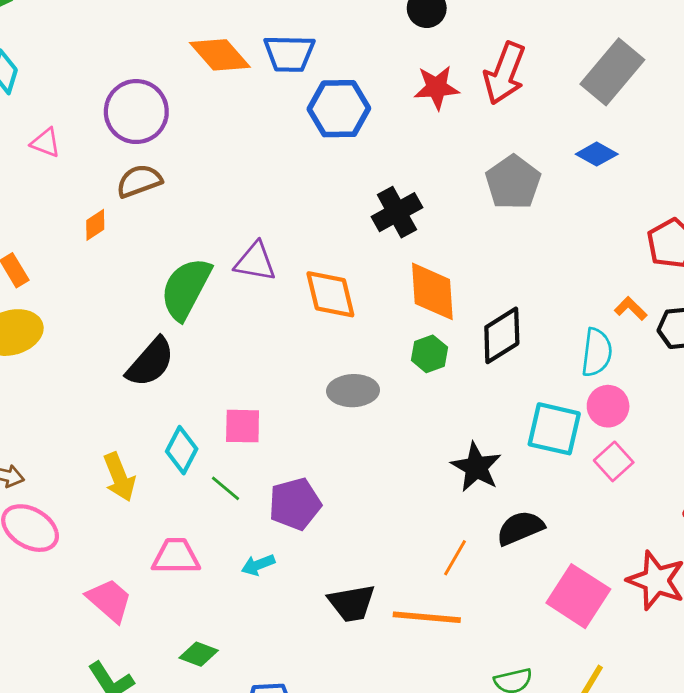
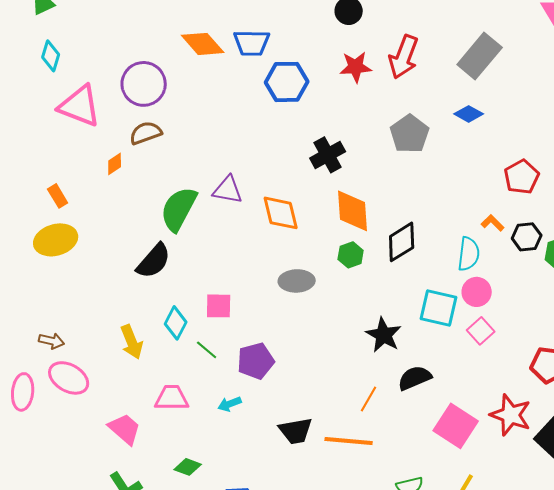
pink triangle: (46, 143) -> (80, 106), size x2.0

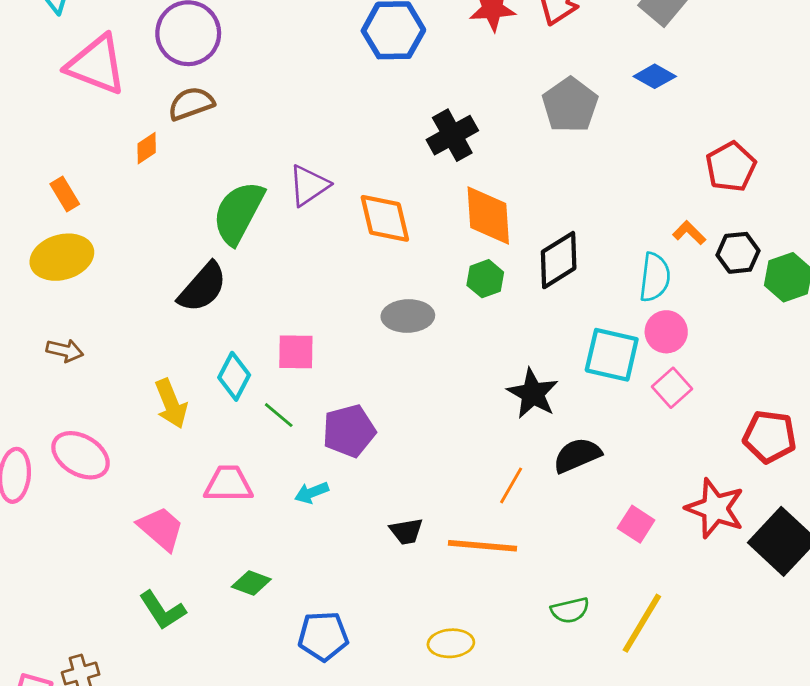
purple triangle: (228, 190) -> (309, 185), turned -44
brown arrow: (52, 341) -> (65, 350), moved
pink square: (456, 426) -> (636, 524), size x0.6
black trapezoid: (296, 431) -> (406, 531), size x0.7

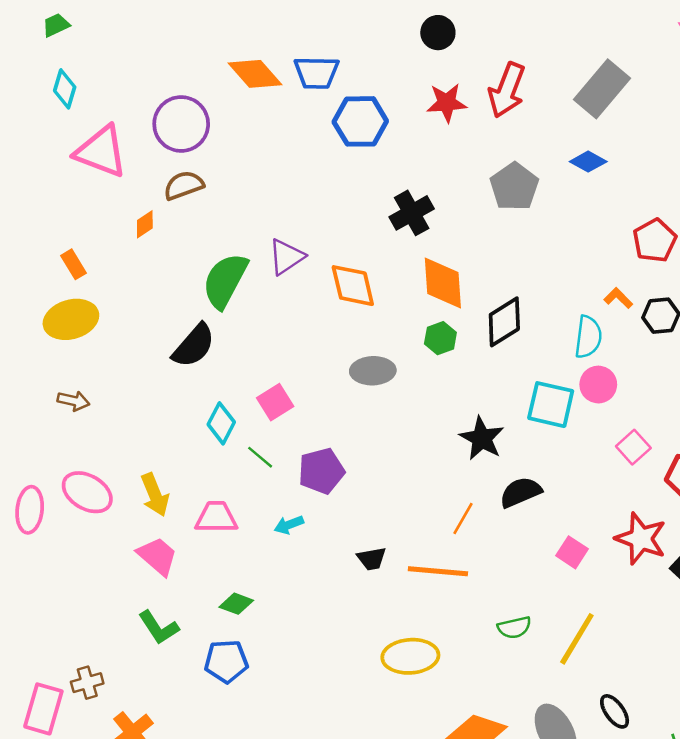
pink square: (296, 352) -> (275, 402), turned -33
pink square: (672, 388) -> (633, 447), moved
yellow arrow: (171, 404) -> (155, 495), moved
blue pentagon: (323, 636) -> (226, 661), moved
yellow ellipse: (451, 643) -> (410, 656), size x1.4

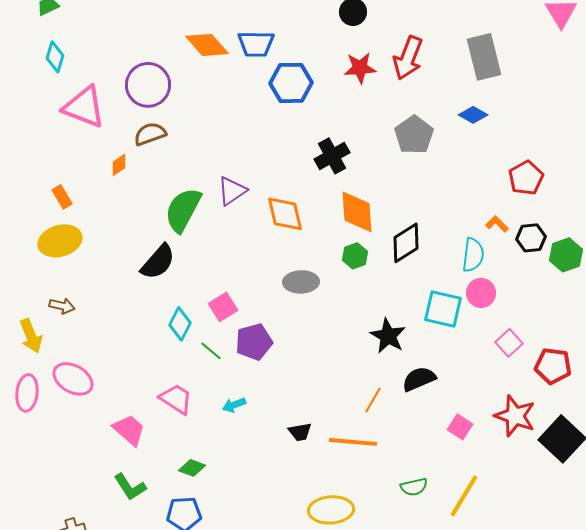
gray rectangle: (602, 89) -> (484, 57), turned -54
purple pentagon: (321, 471) -> (254, 342), moved
yellow arrow: (155, 495) -> (31, 336), moved
pink trapezoid: (216, 517) -> (176, 399), turned 33

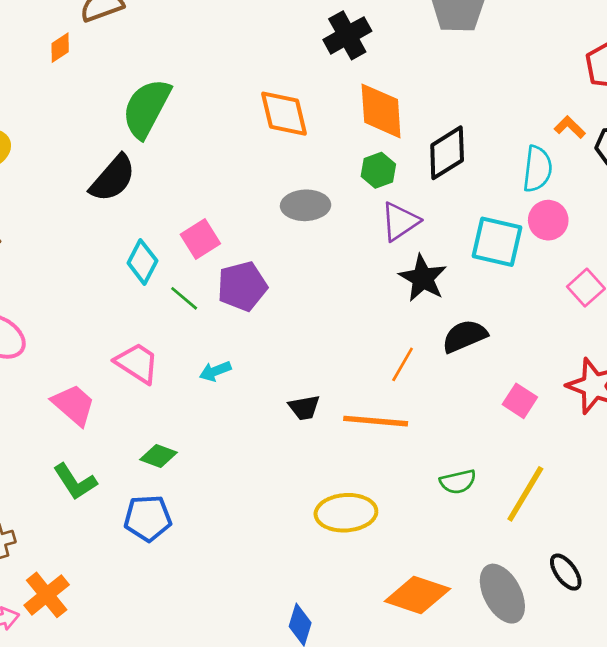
purple triangle: (232, 191) -> (400, 221), moved

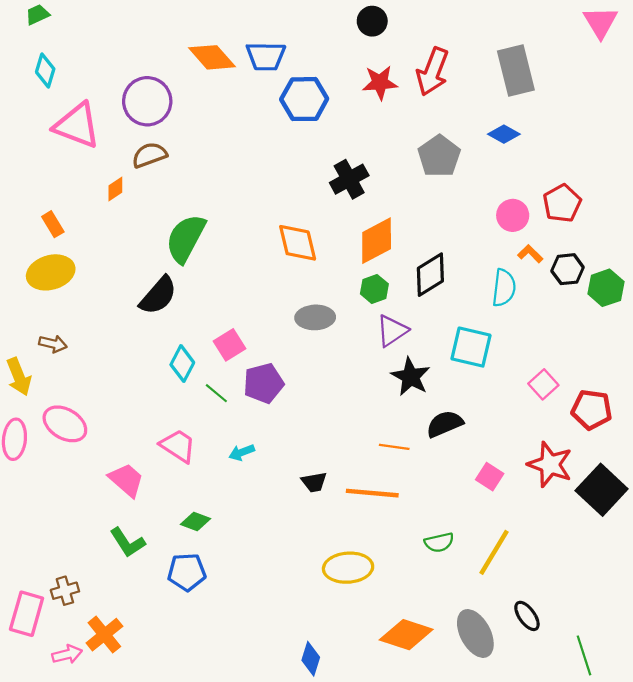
orange diamond: (381, 111) -> (377, 241), turned 66
pink circle: (548, 220) -> (513, 215), moved
orange line: (403, 364) -> (394, 447), turned 68

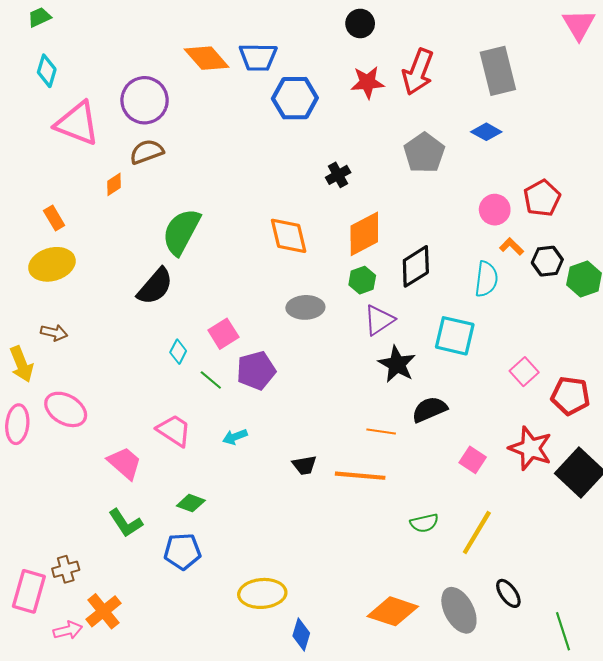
black cross: (349, 179) -> (338, 175), size x0.7
cyan diamond: (182, 364) -> (178, 352), size x0.7
yellow ellipse: (348, 568) -> (262, 593), moved

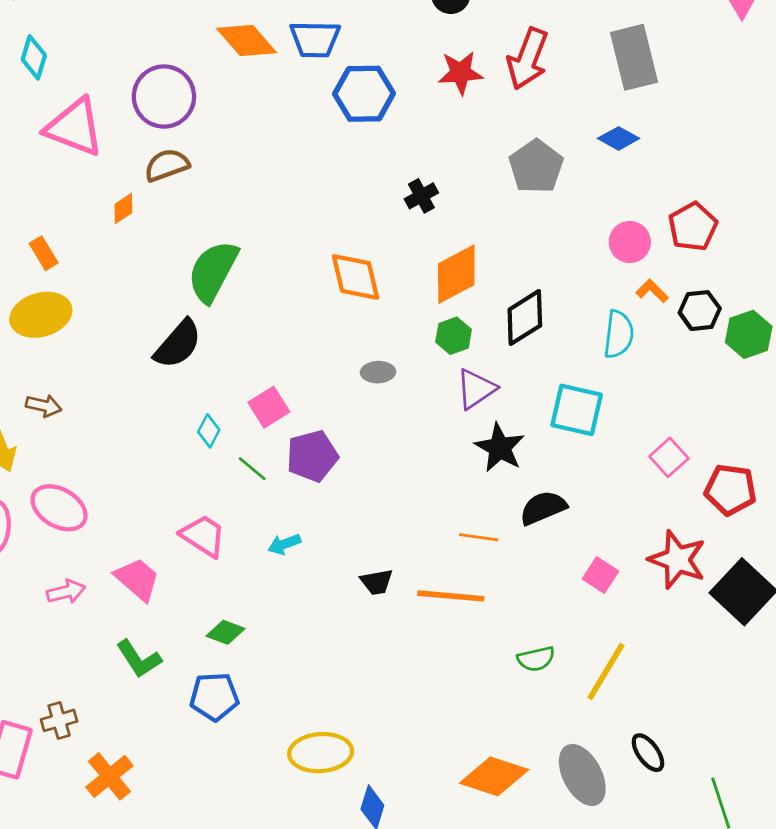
gray ellipse: (305, 307) -> (378, 372), size x0.7
pink arrow: (68, 630) -> (66, 592), moved

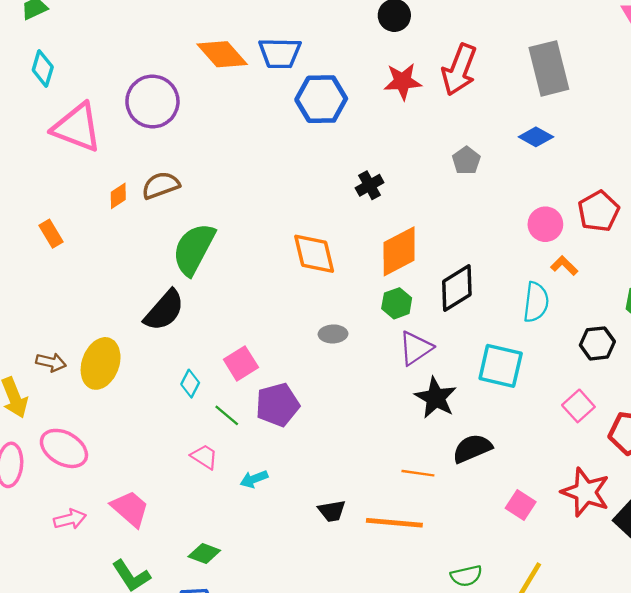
brown semicircle: (167, 165) -> (161, 185), moved
gray pentagon: (536, 166) -> (466, 161), size x0.6
black hexagon: (700, 311) -> (597, 343), moved
yellow ellipse: (41, 315) -> (101, 363), moved, turned -54
pink trapezoid: (203, 536) -> (204, 457), moved, size x0.7

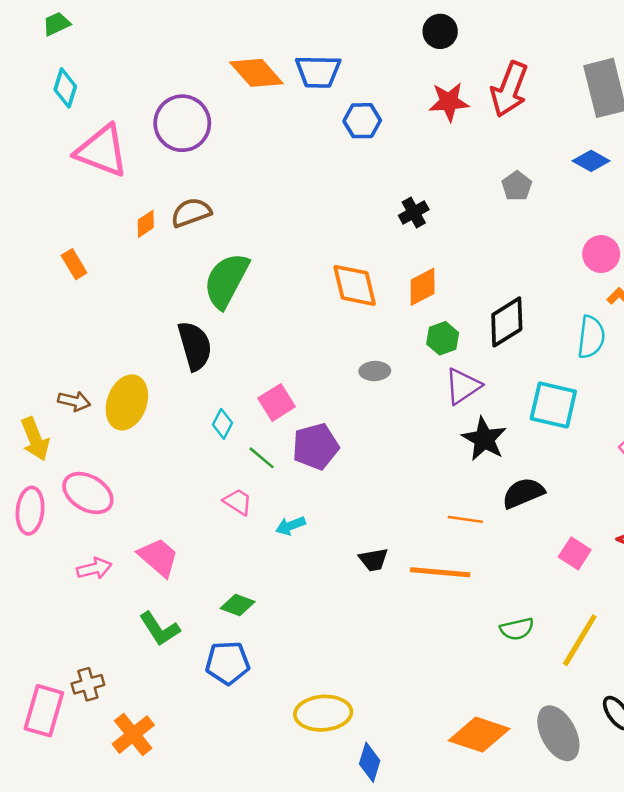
blue hexagon: (321, 99) -> (362, 121), size x0.7
orange diamond: (399, 251) -> (423, 287), moved, size x0.7
black semicircle: (164, 310) -> (195, 346), turned -57

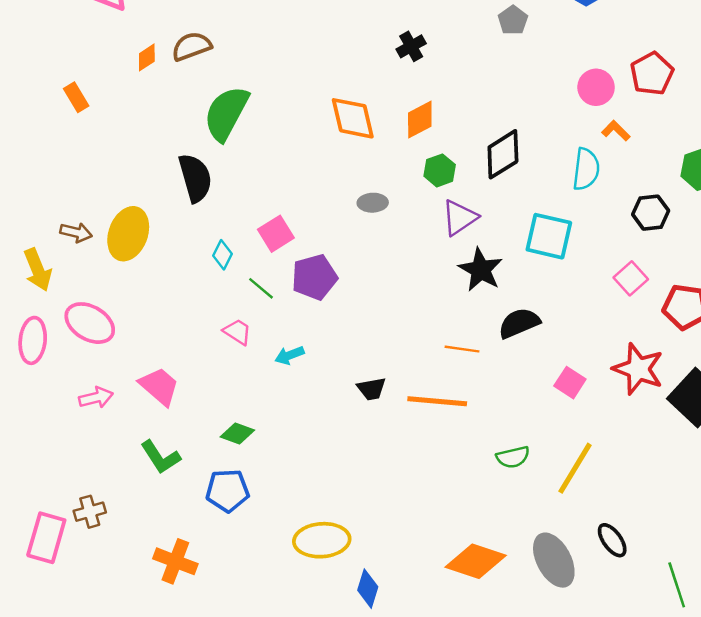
orange cross: (133, 735) -> (175, 561), moved, turned -30

